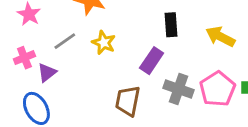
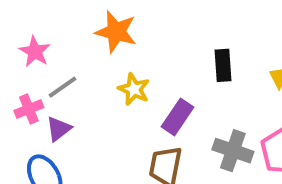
gray line: (65, 41) -> (63, 87), moved
purple rectangle: (152, 61) -> (177, 117), moved

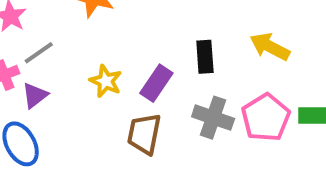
black rectangle: (223, 65) -> (205, 57), moved
yellow star: (134, 89) -> (106, 81), moved

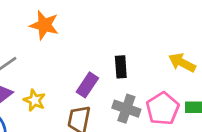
yellow arrow: (270, 47) -> (182, 63), moved
yellow star: (106, 81) -> (35, 100), moved

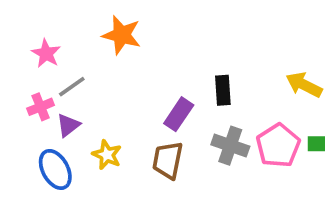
yellow star: (35, 100) -> (107, 155), moved

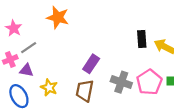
black rectangle: (223, 90) -> (142, 39), moved
purple triangle: (68, 125) -> (26, 70), turned 48

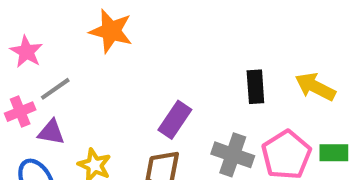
black rectangle: (142, 39) -> (255, 87), moved

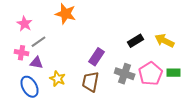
black rectangle: (255, 87) -> (136, 41), turned 63
pink cross: (20, 112) -> (22, 53), turned 32

